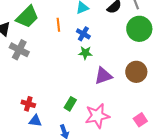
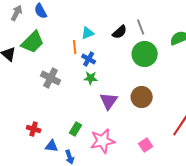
orange line: (58, 25) -> (75, 47), moved
gray cross: (19, 50) -> (51, 78), moved
purple triangle: (103, 76) -> (109, 101), turned -36
blue triangle: (35, 121) -> (52, 146), moved

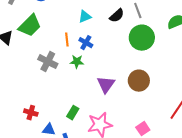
orange line: (75, 47) -> (67, 40), moved
green star: (91, 78) -> (77, 62), moved

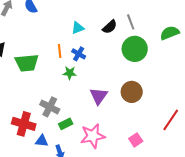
green trapezoid: (30, 26) -> (27, 63), moved, turned 40
gray cross: (48, 62) -> (50, 107), moved
red cross: (31, 113) -> (24, 124), size x1.6
green rectangle: (73, 113) -> (66, 124), turned 32

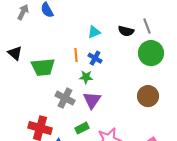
black semicircle: (110, 27) -> (126, 31), turned 56
purple triangle: (99, 96) -> (92, 100), moved
gray cross: (50, 107) -> (65, 98), moved

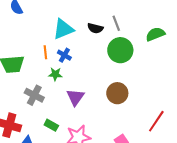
cyan triangle: (94, 32) -> (63, 29), size x1.6
purple triangle: (92, 100) -> (75, 97), moved
green rectangle: (82, 128) -> (51, 125), turned 56

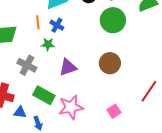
purple triangle: (75, 97) -> (68, 67), turned 36
green rectangle: (51, 125) -> (44, 95), size x1.5

